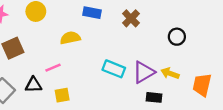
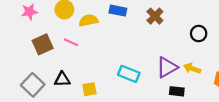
yellow semicircle: (70, 38) -> (88, 20), moved
pink line: (53, 68) -> (71, 42), moved, turned 48
cyan rectangle: (114, 69) -> (129, 74), moved

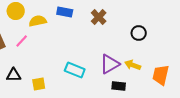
pink line: (71, 42) -> (22, 41), turned -72

